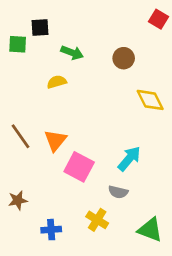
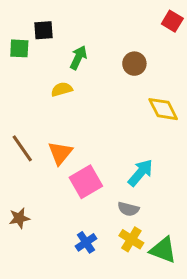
green arrow: (72, 53) -> (78, 58), turned -85
pink square: (79, 167) -> (86, 182), turned 32
yellow cross: (97, 220) -> (131, 239), moved
blue cross: (51, 230) -> (86, 242), moved, turned -30

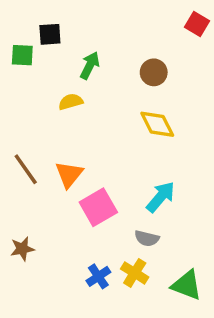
yellow diamond: (163, 109) -> (157, 124), moved
yellow cross: (131, 239) -> (135, 273), moved

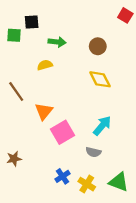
green arrow: (90, 65) -> (57, 42), turned 70
brown line: (26, 169) -> (16, 91), moved
yellow cross: (135, 273) -> (87, 184), moved

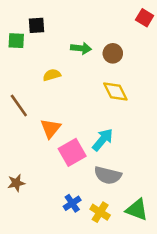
green arrow: (57, 42) -> (81, 48), moved
cyan arrow: (102, 126) -> (103, 140), moved
gray semicircle: (93, 152) -> (108, 175), size x1.5

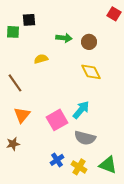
orange triangle: (51, 128) -> (22, 115), moved

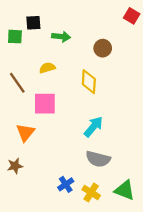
green arrow: (64, 38) -> (61, 37), moved
yellow diamond: (91, 72) -> (89, 82), moved, turned 30
brown line: (15, 83) -> (17, 83), moved
pink square: (57, 120) -> (45, 104), moved, turned 30

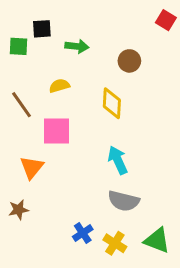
cyan arrow: (93, 127) -> (118, 160), turned -65

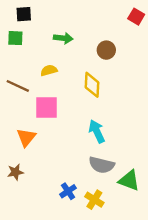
black square: (42, 29) -> (24, 14), moved
brown line: (21, 105) -> (18, 86), turned -30
green triangle: (157, 240) -> (129, 180), moved

